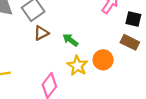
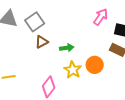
green arrow: (70, 40) -> (67, 48), turned 136

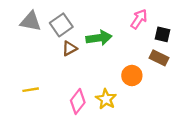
green arrow: (67, 48) -> (99, 38), moved, size x1.5
yellow star: (73, 70) -> (106, 99), moved

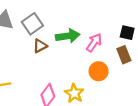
pink arrow: (139, 19) -> (94, 43), moved
brown rectangle: (159, 58) -> (124, 55), turned 42

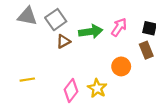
pink arrow: (94, 43) -> (119, 27), moved

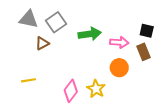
pink arrow: (119, 27) -> (119, 42), moved, turned 60
brown triangle: (63, 41) -> (42, 43), moved

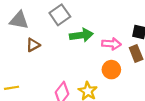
gray square: (56, 22) -> (60, 15), moved
yellow line: (28, 80) -> (12, 88), moved

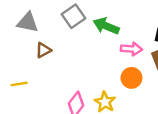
green arrow: (81, 35) -> (106, 26), moved, turned -150
yellow line: (12, 88) -> (19, 84), moved

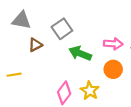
gray square: (74, 16) -> (62, 29), moved
green arrow: (106, 26) -> (80, 53), moved

